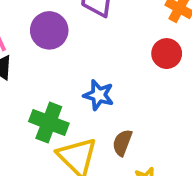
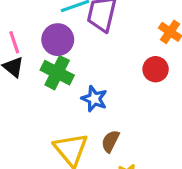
green cross: (49, 122) -> (57, 73), moved

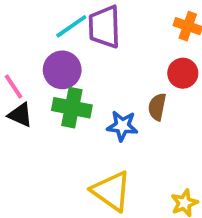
brown semicircle: (110, 141) -> (157, 107), moved

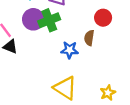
green cross: (72, 108) -> (49, 20), moved, turned -30

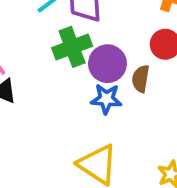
purple circle: (33, 19) -> (107, 64), moved

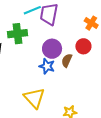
green cross: (72, 47) -> (18, 34), moved

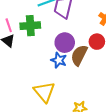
brown semicircle: (67, 60) -> (79, 55), size x1.5

